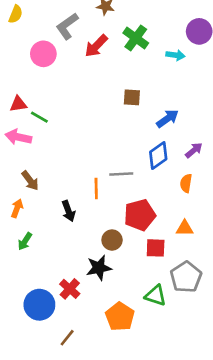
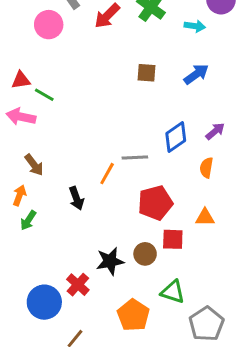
blue arrow: (167, 119) -> (196, 74), moved
orange line: (96, 189) -> (107, 174), turned 30
brown circle: (112, 240) -> (145, 254), moved
green arrow: (25, 241) -> (28, 220), moved
gray pentagon: (186, 277) -> (206, 324), moved

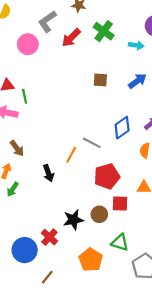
green line: (44, 95) -> (25, 96), turned 48
gray line: (135, 157) -> (92, 143), turned 30

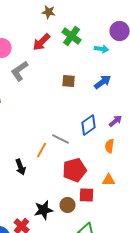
gray L-shape: (47, 21) -> (20, 71), moved

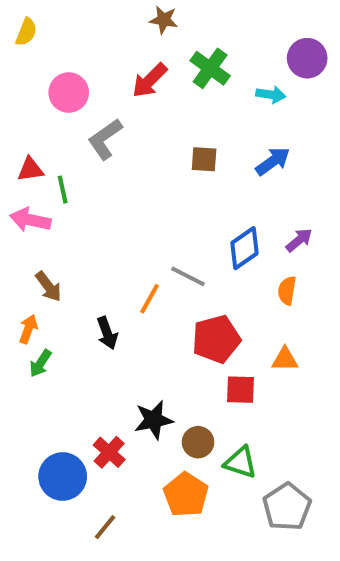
brown circle: (68, 205) -> (198, 442), moved

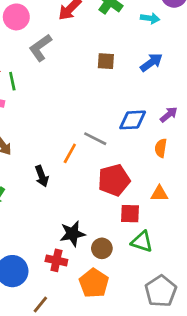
blue diamond: (245, 248) -> (133, 120), turned 32
red cross: (109, 452) -> (56, 260), moved, turned -30
green triangle: (240, 462) -> (142, 242), moved

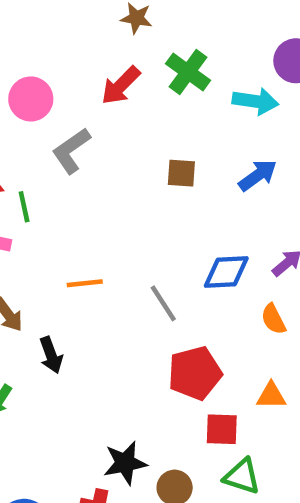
cyan arrow: (150, 18) -> (255, 101), size x1.4
gray line: (95, 139) -> (163, 303), turned 30
orange semicircle: (161, 148) -> (273, 319), turned -36
orange line: (70, 153) -> (85, 283), moved, turned 55
black arrow: (42, 176) -> (51, 355), moved

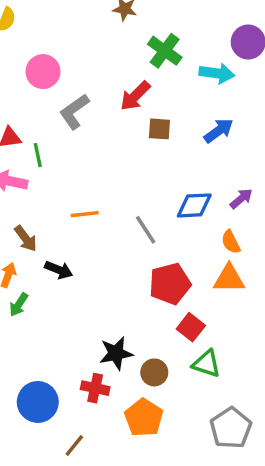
red arrow: (121, 85) -> (135, 96), moved
black arrow: (51, 355) -> (59, 270), turned -48
orange triangle: (271, 396) -> (229, 279), moved, size x1.4
red square: (222, 429) -> (191, 327), turned 36

